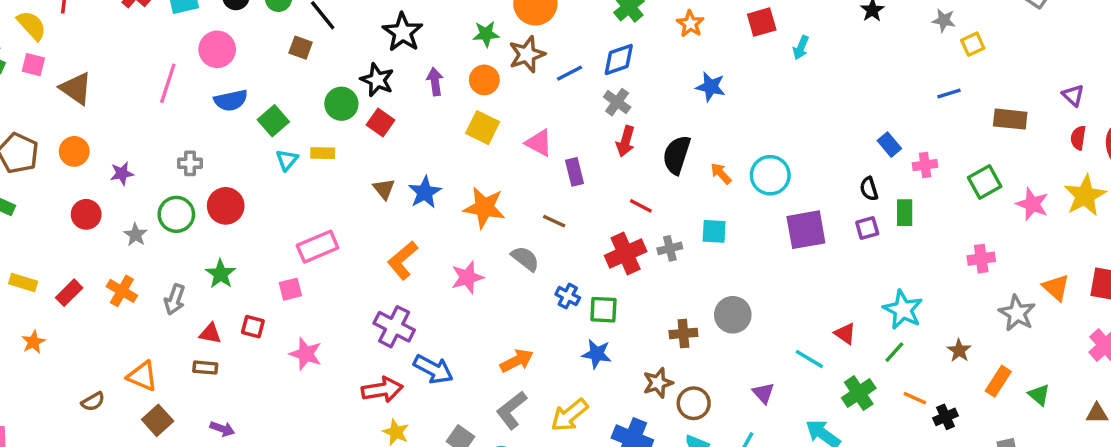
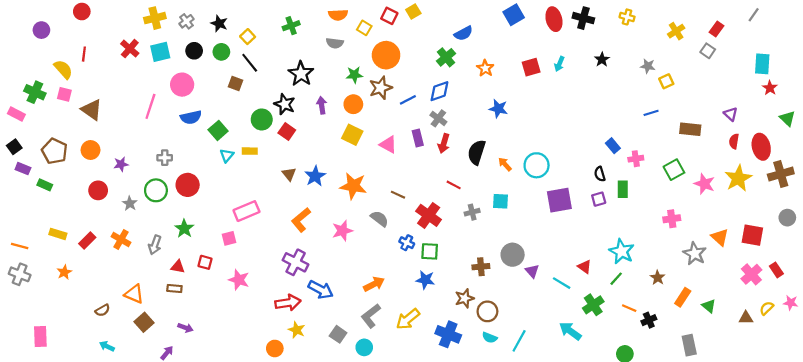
cyan arrow: (801, 48) -> (559, 64), moved
purple rectangle: (575, 172) -> (418, 138), moved
red cross: (626, 254) -> (429, 215), moved, turned -30
purple triangle: (763, 393) -> (532, 271), moved

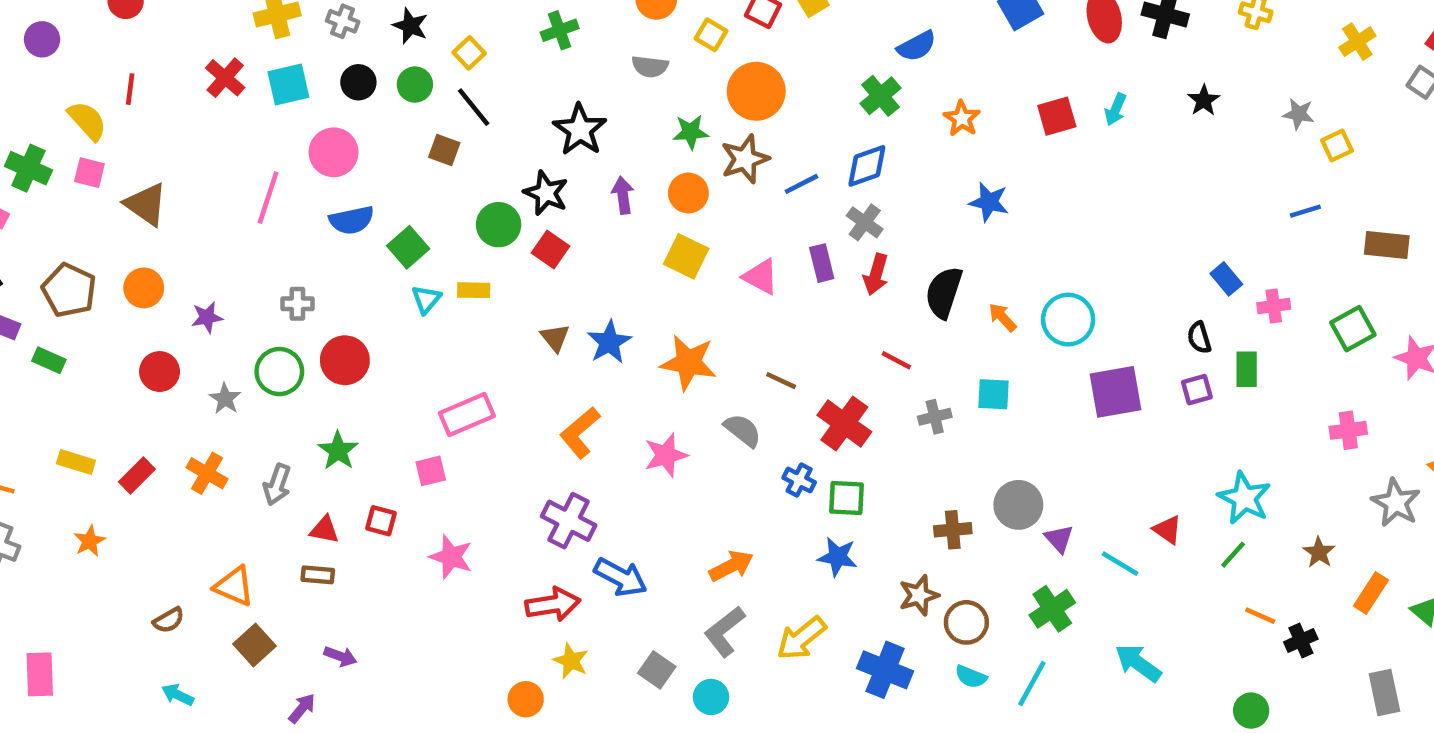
gray cross: (186, 21) -> (343, 21), turned -32
green cross: (593, 305) -> (1052, 609), moved

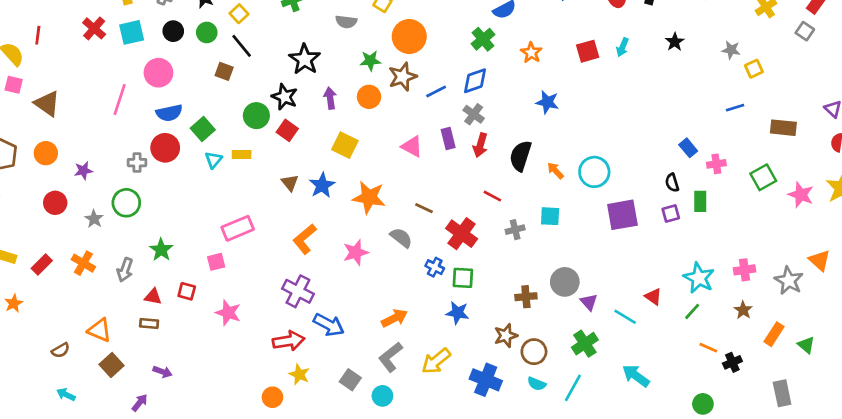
yellow square: (686, 256) -> (345, 145), moved
red circle: (345, 360) -> (165, 148), moved
pink cross: (1348, 430) -> (744, 270), moved

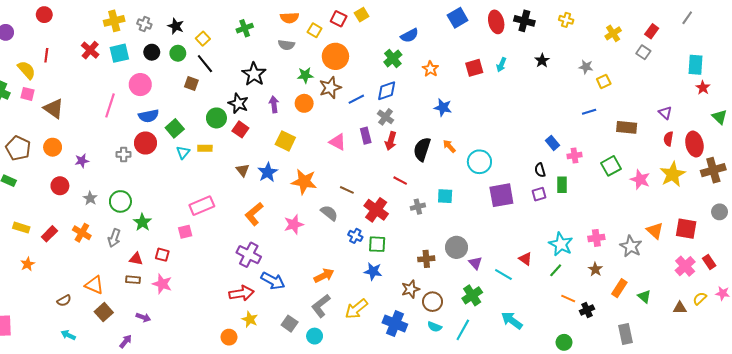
orange arrow: (555, 171) -> (449, 146), moved
green circle: (126, 203) -> (120, 201), moved
pink star: (228, 313) -> (162, 284), moved

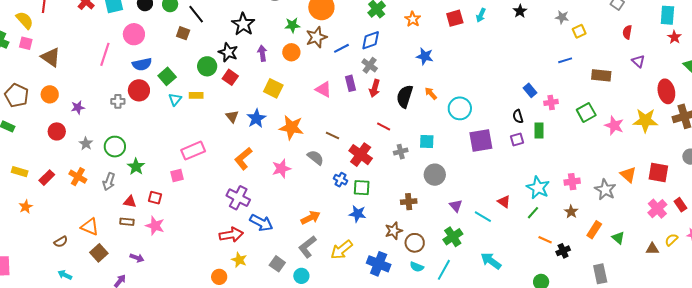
red semicircle: (668, 139) -> (627, 32), moved
yellow star: (673, 174) -> (645, 120), turned 30
gray circle: (457, 247) -> (435, 175), moved

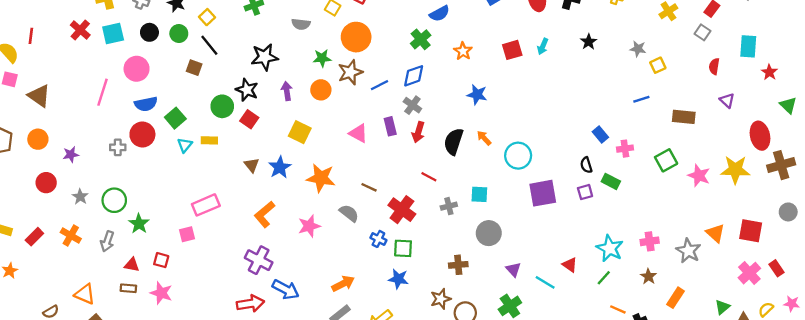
cyan rectangle: (667, 15) -> (748, 46), moved
black star: (243, 24) -> (265, 57), turned 30
green rectangle: (539, 130) -> (611, 181), turned -63
green triangle: (618, 238) -> (722, 307), moved, turned 40

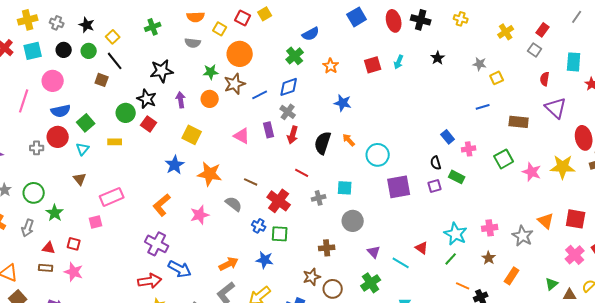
purple triangle: (727, 100) -> (556, 108), size x1.6
cyan triangle: (185, 145) -> (83, 149), moved
brown triangle: (252, 165) -> (80, 179), moved
blue star: (398, 279) -> (265, 260), moved

